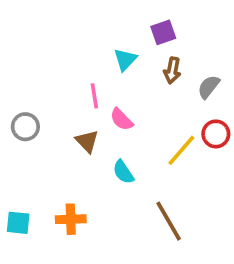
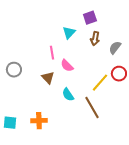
brown line: (169, 221) -> (92, 108), moved

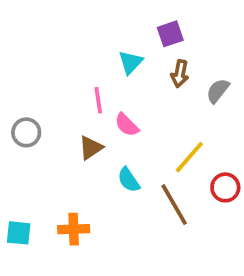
red circle: (119, 74) -> (225, 187), moved
brown triangle: (48, 78) -> (91, 148), turned 40

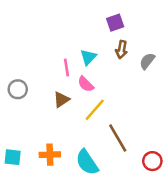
cyan triangle: (131, 62) -> (88, 57), moved
yellow line: (189, 157) -> (95, 110), moved
cyan semicircle: (129, 180) -> (87, 162), moved, size x1.5
red circle: (225, 187) -> (152, 161), moved

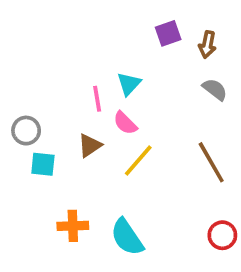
brown arrow: (122, 50) -> (207, 45), moved
gray semicircle: (147, 61) -> (215, 89), turned 90
brown line: (118, 138) -> (211, 162), moved
cyan square: (13, 157) -> (43, 164), moved

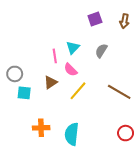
brown arrow: (207, 45) -> (124, 21), moved
gray semicircle: (215, 89) -> (101, 51), moved, turned -96
brown line: (211, 162) -> (119, 92), turned -30
cyan semicircle: (127, 237) -> (72, 134), turned 40

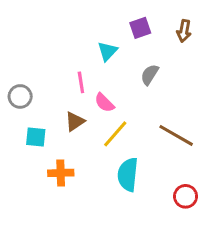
cyan triangle: (73, 48) -> (108, 51), moved
gray circle: (15, 74) -> (20, 96), moved
orange cross: (41, 128) -> (61, 173), moved
cyan semicircle: (72, 134) -> (128, 174), moved

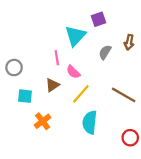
brown arrow: (184, 31) -> (129, 42), moved
cyan triangle: (108, 51) -> (75, 36), size x1.5
orange cross: (61, 173) -> (43, 121), turned -35

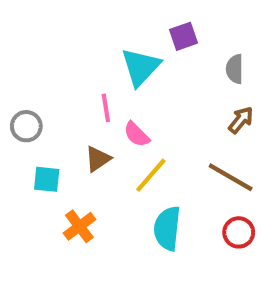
brown arrow: (129, 42) -> (241, 120), moved, turned -152
gray semicircle: (105, 52) -> (235, 69), moved, turned -32
red circle: (130, 138) -> (239, 232), moved

